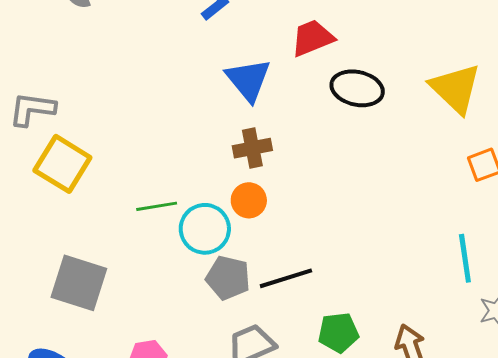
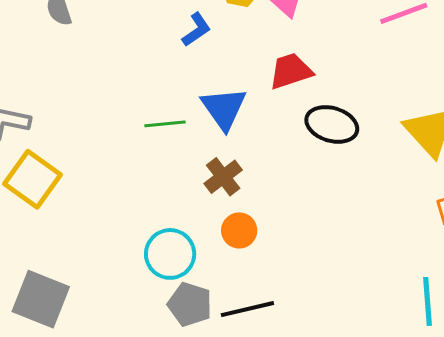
brown cross: (252, 148) -> (223, 177), turned -30
orange circle: (249, 200) -> (239, 230), moved
green line: (157, 206) -> (165, 124), moved

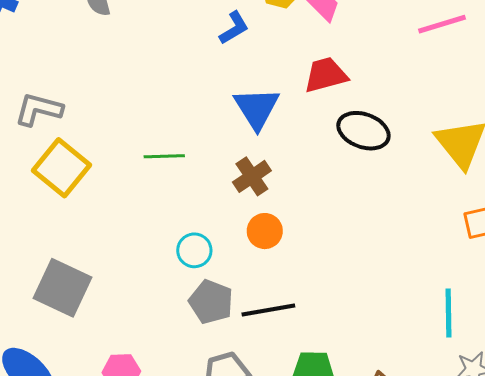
green line: (165, 124) -> (164, 156), moved
cyan circle: (170, 254) -> (194, 250), size x0.7

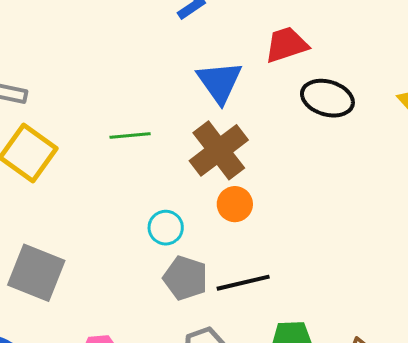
brown cross: (252, 176) -> (219, 150), size x1.5

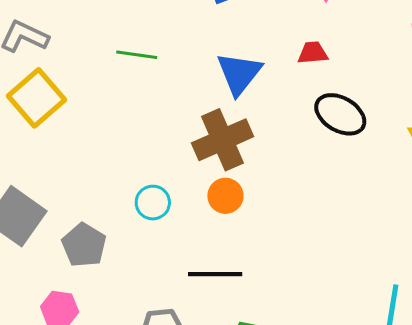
red trapezoid: (286, 45) -> (313, 53), size x0.7
green line: (130, 136) -> (137, 55), moved
gray pentagon: (185, 278) -> (84, 245), moved

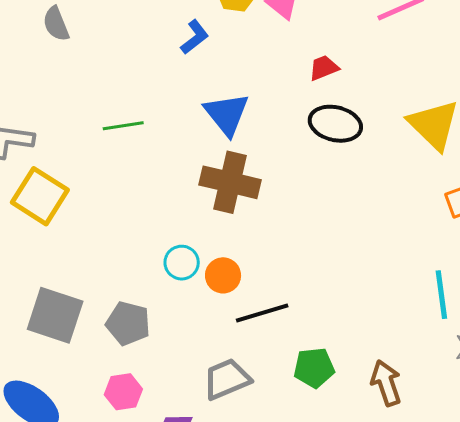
red trapezoid: (313, 53) -> (324, 68), moved
brown cross: (222, 140) -> (230, 182), turned -36
orange circle: (225, 196) -> (223, 275), moved

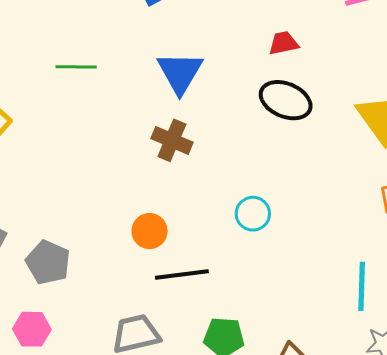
brown cross: (230, 182) -> (172, 140), size x0.7
cyan circle: (182, 263) -> (253, 214), moved

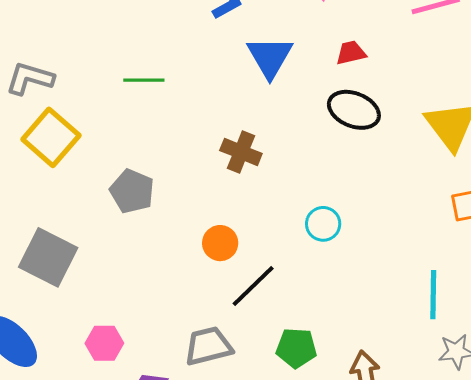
blue triangle: (180, 73) -> (270, 57), moved
gray pentagon: (48, 262) -> (132, 191), moved
black line: (182, 275) -> (253, 286), turned -36

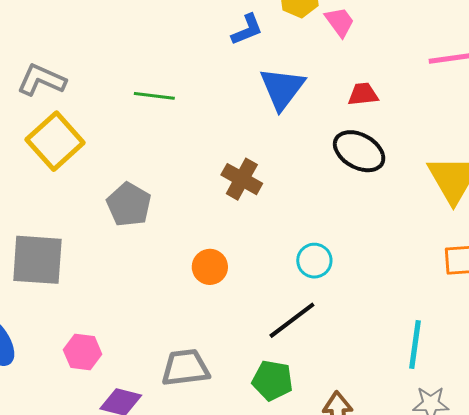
gray square: (48, 257) -> (37, 260), turned -30
black line: (253, 286) -> (292, 320), moved

